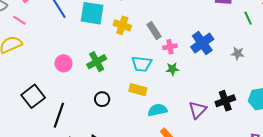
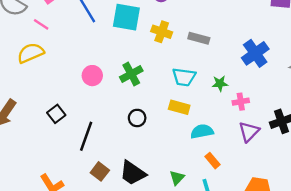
gray rectangle: (154, 31) -> (199, 38), turned -42
pink cross: (170, 47) -> (241, 102), moved
black square: (33, 96) -> (56, 114), size x0.7

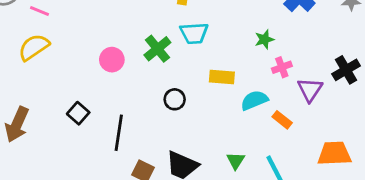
cyan trapezoid: (184, 77) -> (194, 33), moved
pink cross: (241, 102) -> (282, 67), moved
orange rectangle: (212, 161) -> (282, 120), moved

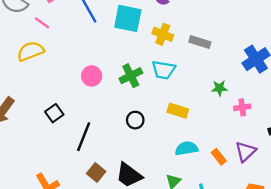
pink cross: (282, 67) -> (242, 107), moved
purple triangle: (310, 90) -> (245, 152), moved
cyan semicircle: (254, 100) -> (187, 148), moved

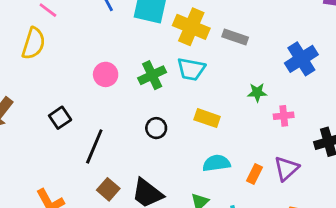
yellow cross: (163, 34) -> (191, 27), size x1.4
yellow semicircle: (30, 51) -> (33, 43), turned 128
orange rectangle: (219, 157) -> (255, 174), turned 63

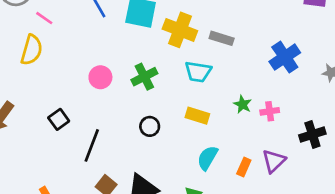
cyan trapezoid: (191, 69) -> (198, 72), moved
green star: (257, 92) -> (242, 104), moved, turned 30
cyan semicircle: (216, 163) -> (208, 158), turned -50

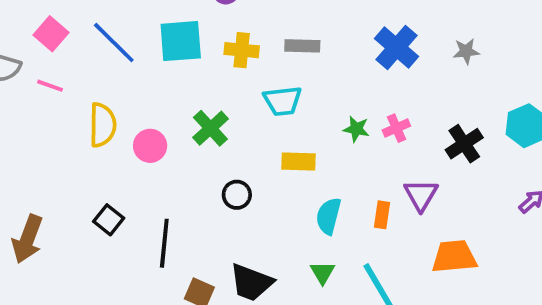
yellow cross: (180, 30) -> (242, 50), size x0.7
yellow semicircle: (32, 50) -> (103, 125), moved

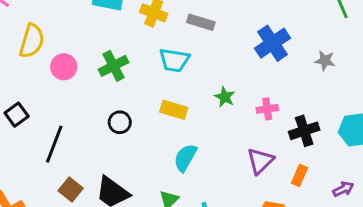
pink cross: (396, 128) -> (267, 109), moved
orange rectangle: (382, 215) -> (299, 175), moved

